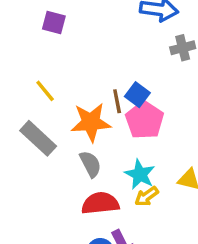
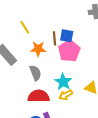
yellow line: (45, 91) -> (25, 27), moved
blue square: (137, 95) -> (67, 36), turned -32
orange star: (91, 122) -> (38, 49), size x0.7

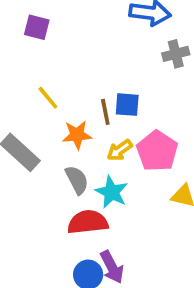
pink pentagon: (69, 51) -> (157, 151), moved
cyan star: (63, 82) -> (112, 192), moved
yellow arrow: (66, 95) -> (120, 150), moved

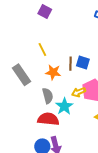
yellow arrow: (120, 150) -> (79, 92), moved

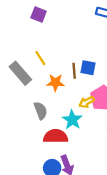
gray rectangle: (21, 75) -> (20, 73), moved
gray semicircle: (48, 96) -> (41, 111), moved

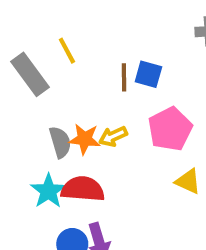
orange star: (55, 83) -> (85, 139), moved
yellow arrow: (87, 102) -> (113, 136), moved
cyan star: (72, 120) -> (48, 191), moved

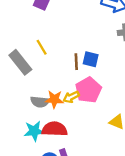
pink pentagon: (170, 129) -> (88, 90), moved
gray semicircle: (60, 142) -> (40, 102), turned 114
cyan star: (48, 191) -> (34, 131), turned 30

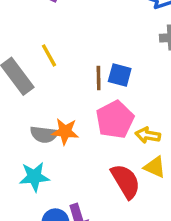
yellow arrow: (71, 97) -> (148, 135), moved, turned 35
red semicircle: (55, 129) -> (126, 181), moved, turned 55

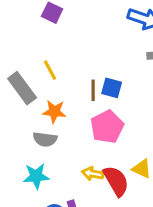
orange star: (65, 132) -> (54, 112), moved
yellow arrow: (148, 135) -> (93, 174), moved

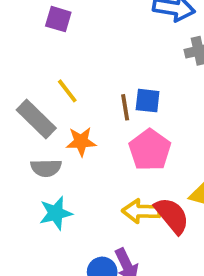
gray semicircle: (45, 139) -> (46, 168), moved
yellow arrow: (93, 174) -> (141, 211), size x1.4
cyan star: (36, 176) -> (56, 213), moved

